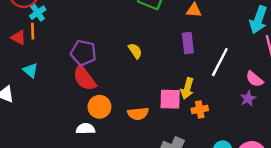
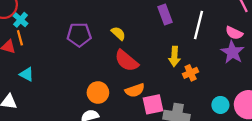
purple pentagon: (83, 53) -> (79, 35), moved
red semicircle: (84, 78) -> (126, 61), moved
pink square: (170, 99) -> (153, 104), moved
purple star: (248, 99) -> (232, 52), size x1.5

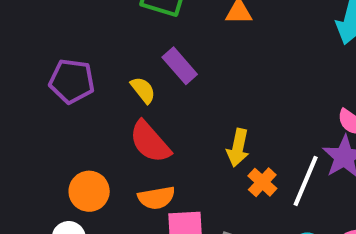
purple rectangle: (165, 15) -> (180, 66), moved, turned -30
white line: (199, 25) -> (306, 181), moved
orange cross: (191, 73) -> (262, 182), turned -32

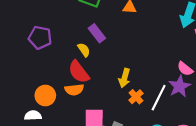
yellow semicircle: (143, 90) -> (84, 50), moved
orange semicircle: (156, 198) -> (74, 90), moved

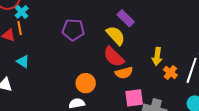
yellow semicircle: (84, 50) -> (116, 35), size x1.5
orange semicircle: (74, 90) -> (124, 73), moved

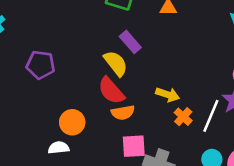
purple pentagon: (73, 30) -> (41, 65), moved
yellow arrow: (157, 56) -> (168, 95), turned -84

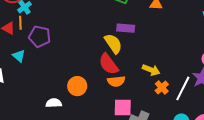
purple rectangle: (130, 42) -> (126, 28), turned -48
purple pentagon: (41, 65) -> (40, 36), moved
white semicircle: (59, 148) -> (54, 103), moved

